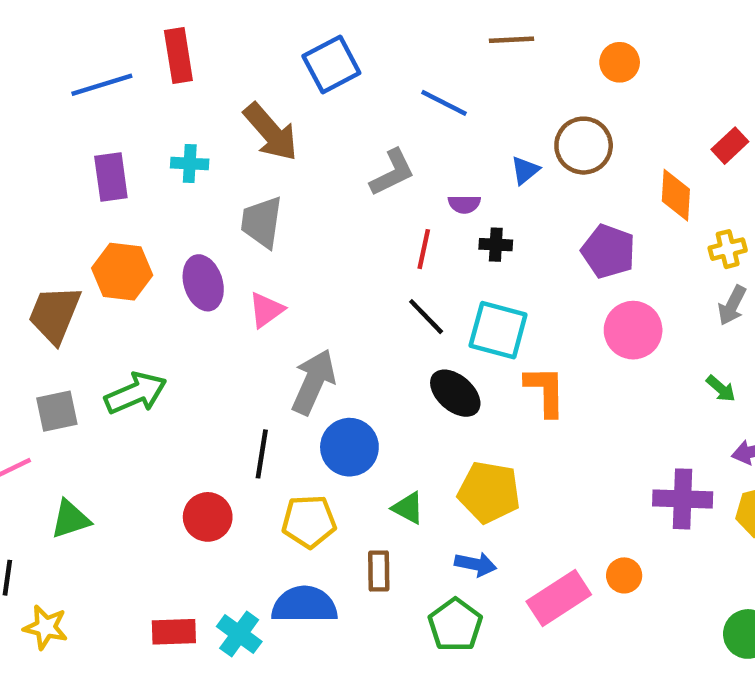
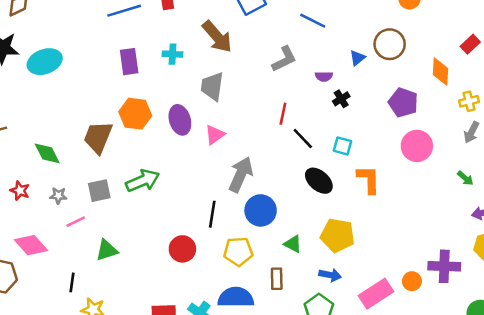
black cross: (496, 245) -> (341, 99), turned -35
red line: (424, 249) -> (283, 114), moved
cyan square: (498, 330) -> (342, 146), size x0.6
purple cross: (683, 499) -> (444, 266), moved

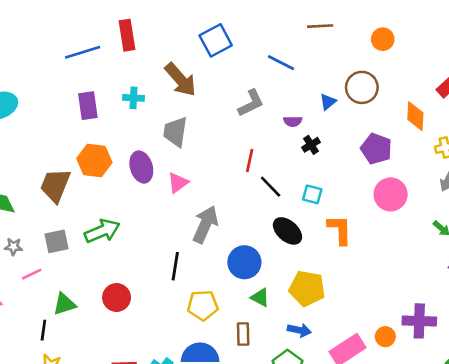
blue circle: (261, 210) -> (244, 262), moved
red circle: (182, 249) -> (117, 298), moved
black line: (72, 282) -> (43, 330), moved

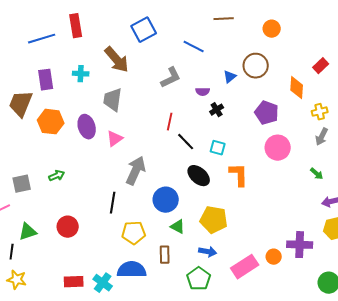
brown trapezoid: (55, 185) -> (21, 104), moved
green arrow: (102, 231) -> (57, 176), size x0.6

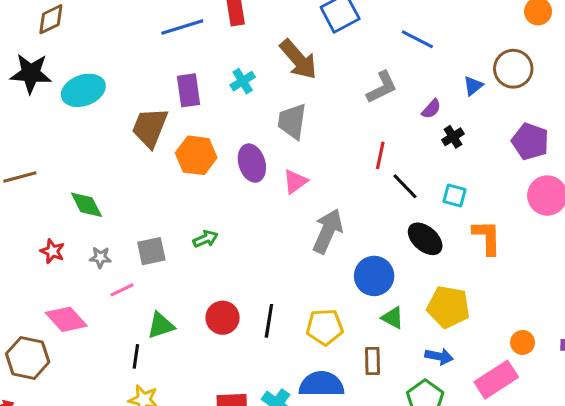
cyan cross: (81, 74) -> (243, 81), turned -35
purple semicircle: (203, 92) -> (431, 109), turned -48
black line: (113, 203) -> (269, 321), moved
orange circle: (274, 257) -> (523, 342), moved

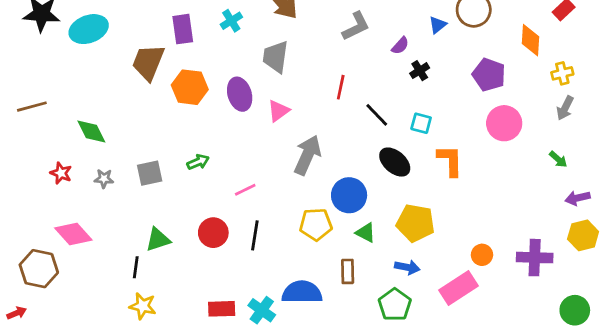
red line: (380, 155) -> (341, 87), moved
pink line: (122, 290) -> (245, 190), moved
yellow pentagon: (325, 327) -> (316, 224), moved

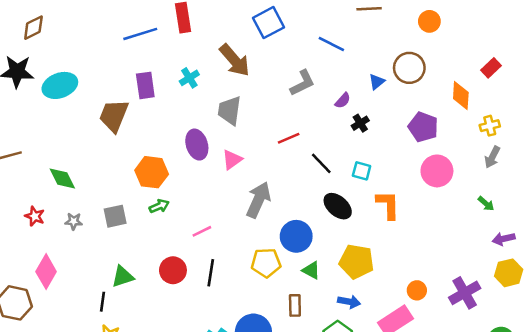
orange hexagon: (190, 87) -> (152, 172), moved
red line: (341, 87) -> (289, 138), turned 55
pink diamond: (73, 234) -> (46, 272), turned 72
purple cross: (535, 258) -> (465, 293), turned -32

